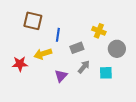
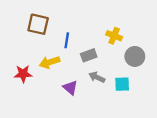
gray arrow: (84, 67) -> (97, 77), turned -104
purple triangle: (61, 76) -> (70, 88), turned -32

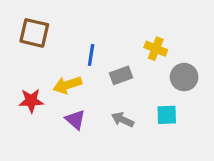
brown square: (38, 24) -> (34, 33), moved
gray arrow: (97, 77) -> (123, 120), moved
purple triangle: (70, 88) -> (75, 120), moved

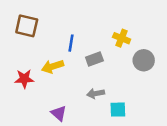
cyan square: (167, 115) -> (118, 110), moved
purple triangle: (75, 120) -> (59, 113), moved
gray arrow: (123, 120) -> (96, 94), turned -35

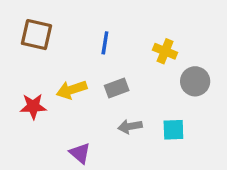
blue line: (71, 43) -> (105, 43), moved
gray rectangle: (94, 59) -> (117, 88), moved
cyan square: (118, 110) -> (173, 130), moved

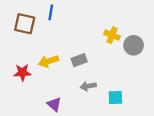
blue line: (105, 43) -> (51, 12), moved
gray circle: (195, 81) -> (134, 45), moved
cyan square: (173, 130) -> (115, 97), moved

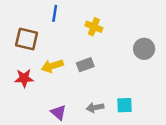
brown square: (25, 24) -> (27, 39), moved
yellow cross: (112, 35) -> (94, 27), moved
gray arrow: (88, 86) -> (95, 108), moved

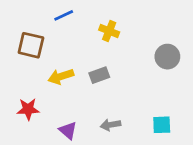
blue line: (55, 13) -> (64, 15), turned 56
red star: (24, 78) -> (28, 109), moved
cyan square: (124, 105) -> (162, 125), moved

